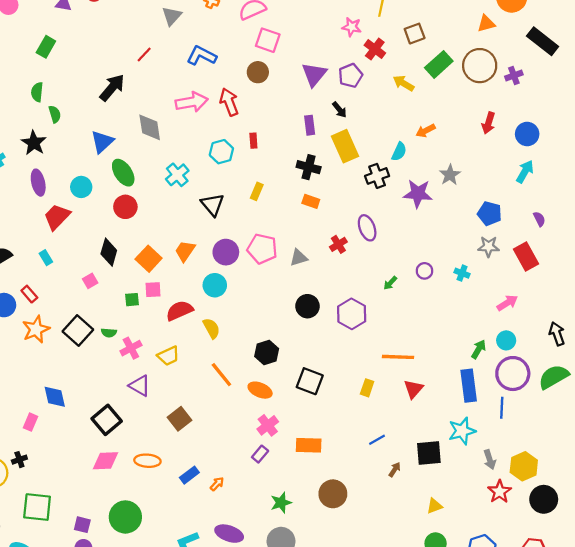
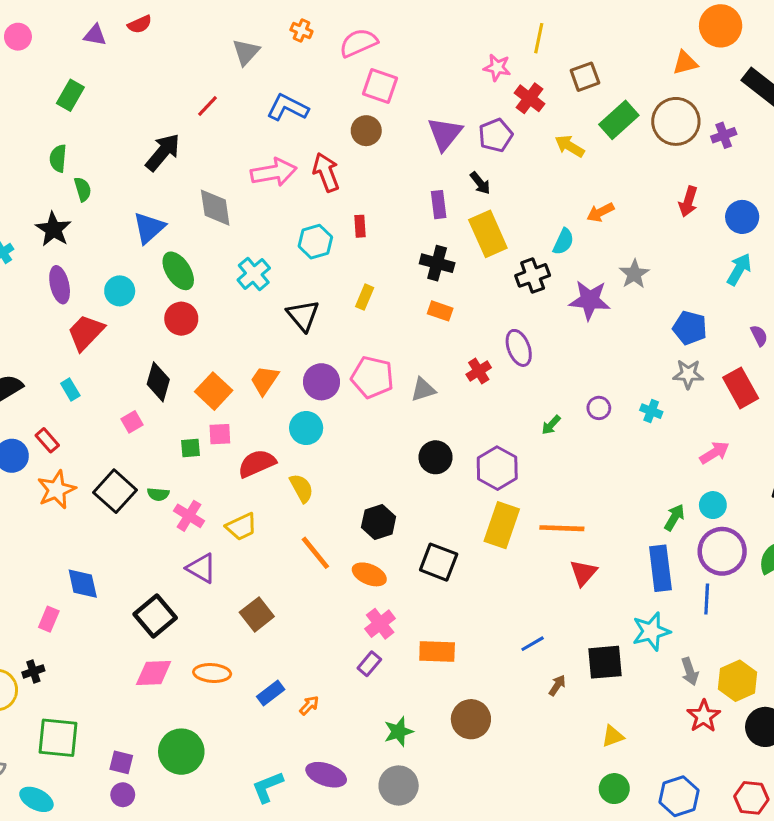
pink cross: (131, 348) -> (189, 516), turned -30
yellow rectangle: (367, 388) -> (502, 525), moved, size x1.8

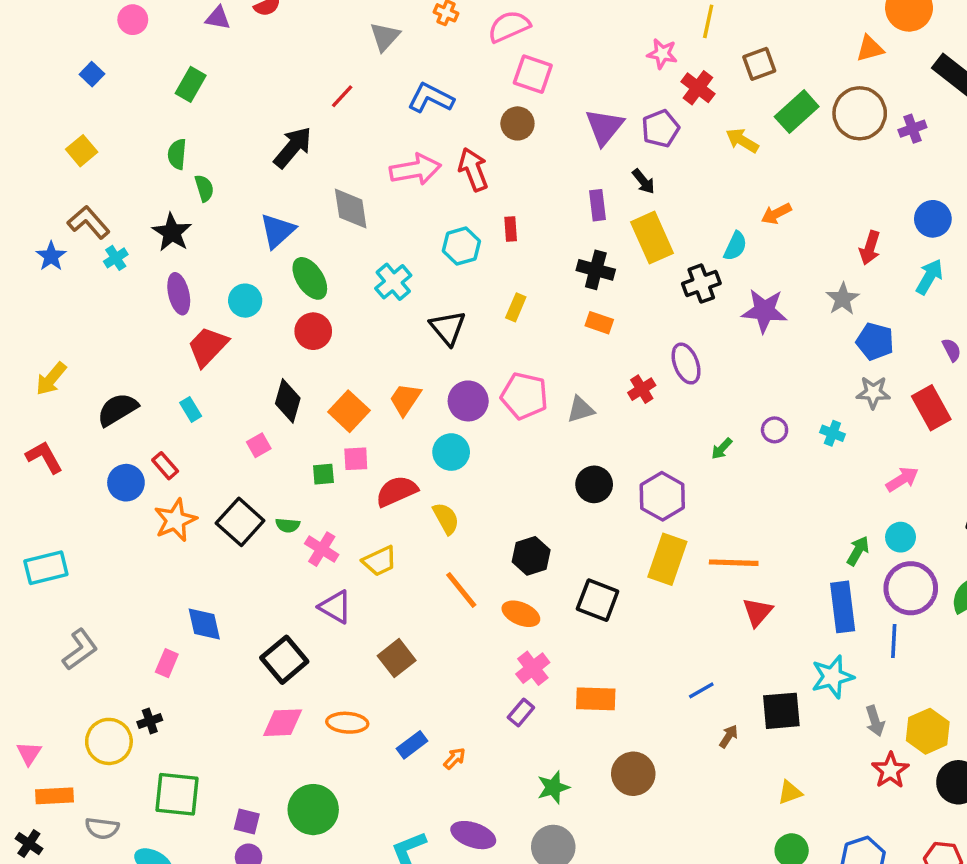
red arrow: (688, 202) -> (870, 248), moved
gray star: (634, 274) -> (843, 299), moved

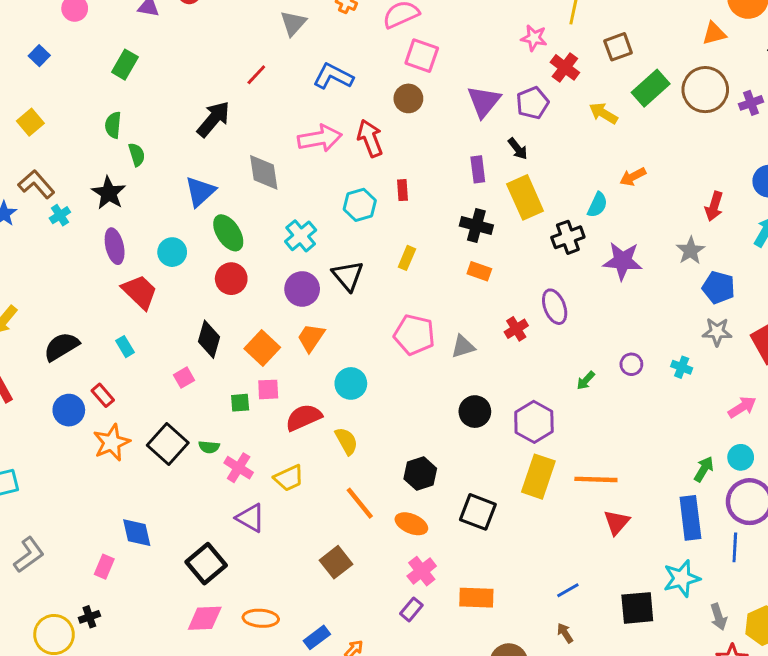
red trapezoid: (208, 346) -> (140, 292), turned 90
purple circle: (468, 401) -> (302, 289), moved
brown square: (397, 658) -> (336, 562), moved
brown arrow: (729, 736) -> (565, 633), moved, turned -66

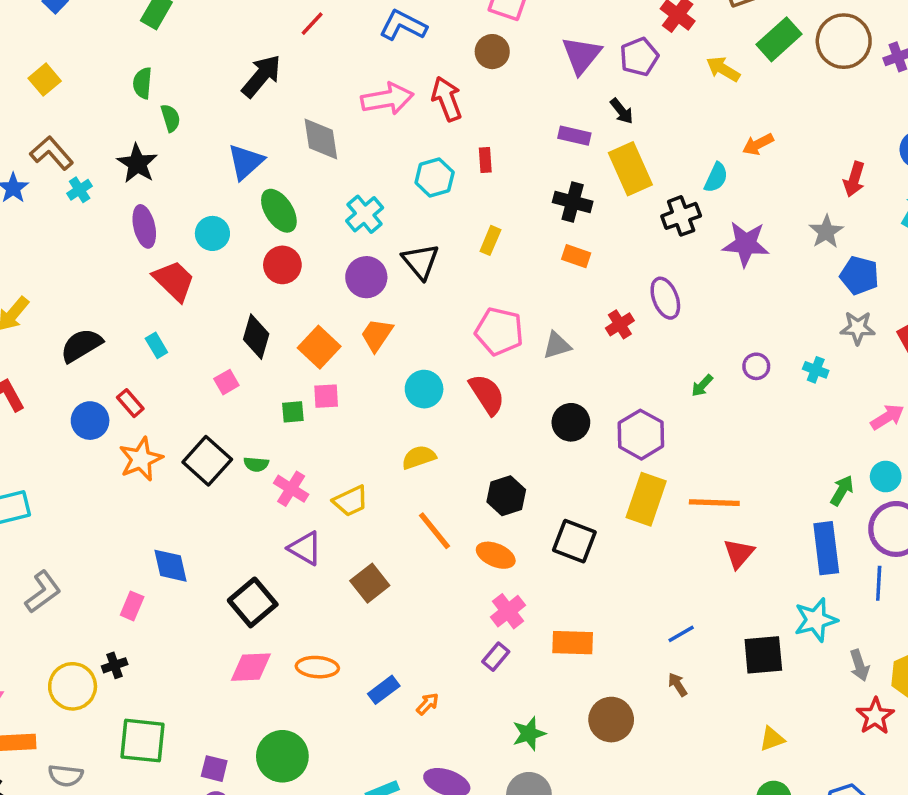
purple rectangle: (478, 169) -> (574, 136), turned -70
red semicircle: (304, 417) -> (487, 394), moved, turned 81
yellow semicircle: (346, 441) -> (419, 457), turned -80
brown square: (336, 562) -> (370, 583), moved

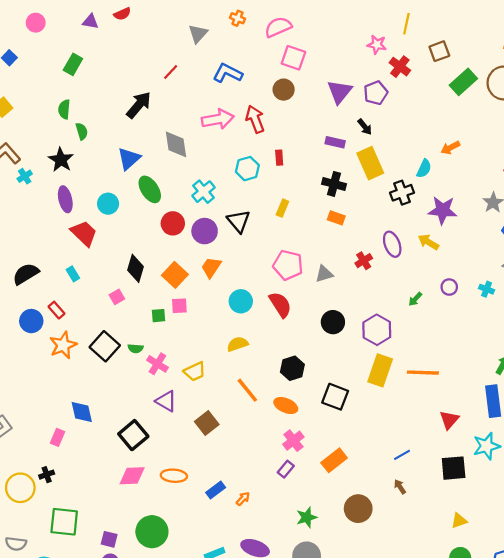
yellow arrow: (723, 69) -> (428, 242), moved
red circle: (282, 265) -> (173, 223), moved
red triangle: (739, 553) -> (449, 420), moved
orange rectangle: (573, 643) -> (334, 460), turned -40

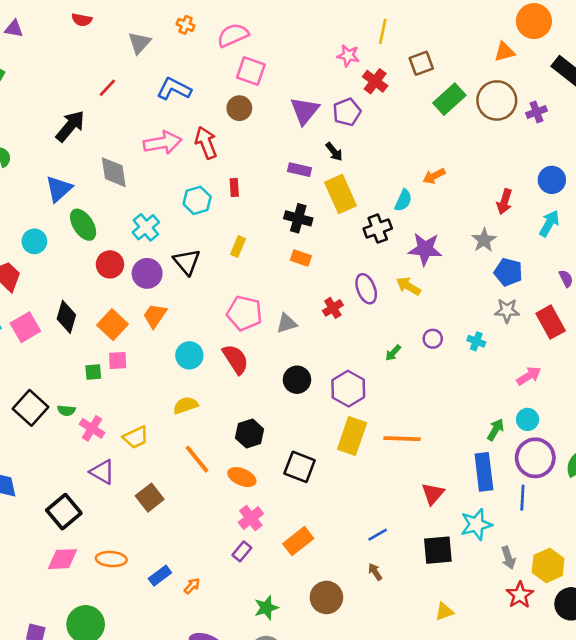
red semicircle: (122, 14) -> (82, 20), moved, turned 35
pink square: (117, 297) -> (25, 327), moved, size x1.6

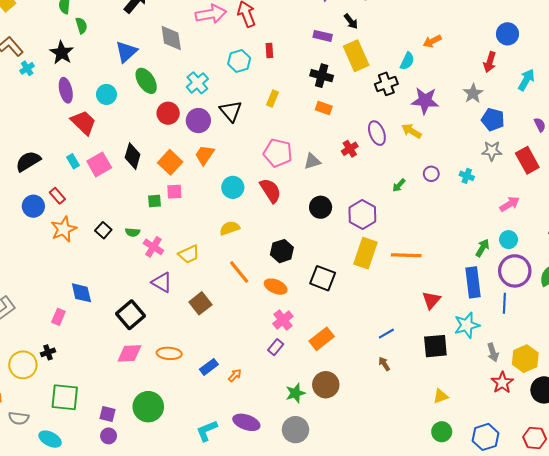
blue circle: (552, 180) -> (507, 34), moved
black square: (31, 408) -> (103, 230), size x0.6
brown circle: (326, 597) -> (326, 385), moved

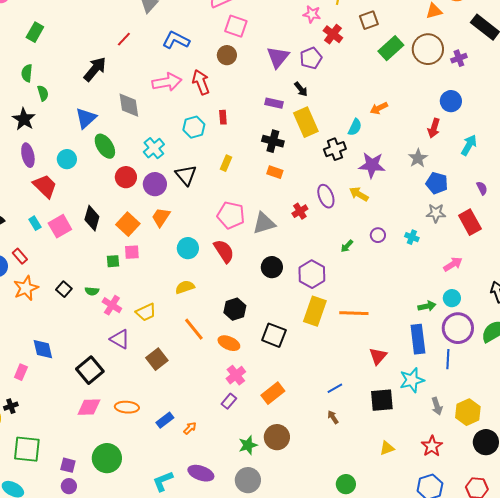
gray triangle: (312, 161) -> (264, 223), size x1.4
green arrow: (482, 248) -> (427, 306), turned 48
red star: (502, 383) -> (432, 446), moved
green circle: (442, 432) -> (346, 484), moved

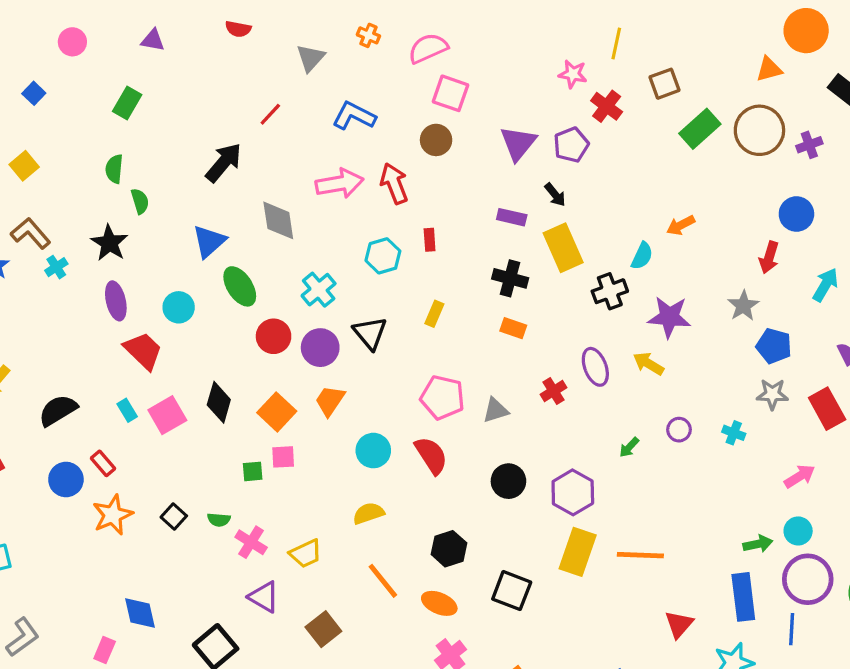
gray triangle: (264, 223) -> (496, 410), size x0.7

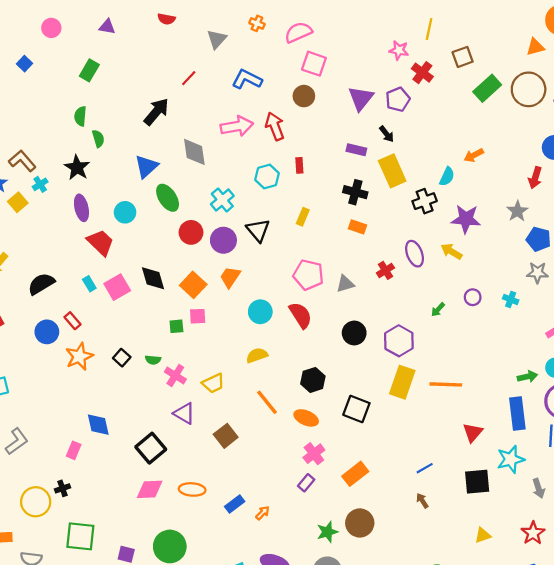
yellow square: (24, 166) -> (18, 202), moved
black diamond: (219, 402) -> (153, 278), turned -32

